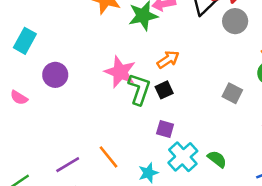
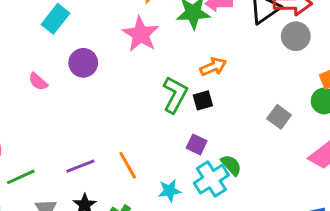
pink star: (120, 72) -> (141, 34), moved
green semicircle: (217, 159) -> (231, 165), moved

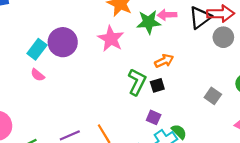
cyan rectangle: (55, 19) -> (37, 49), moved
purple circle: (83, 63) -> (63, 42), moved, size x1.4

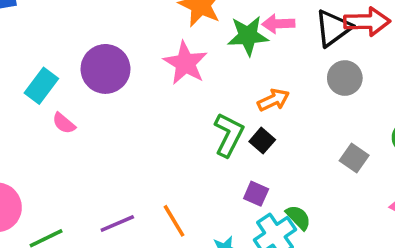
gray circle: (223, 37) -> (345, 78), moved
cyan rectangle: (37, 49) -> (41, 86), moved
black square: (157, 85) -> (262, 141), turned -32

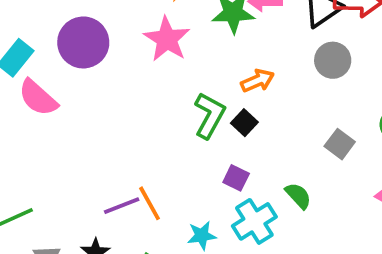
pink semicircle: (64, 123) -> (38, 98), size x1.6
green semicircle: (298, 217) -> (298, 196), moved
purple line: (117, 223) -> (122, 206), moved

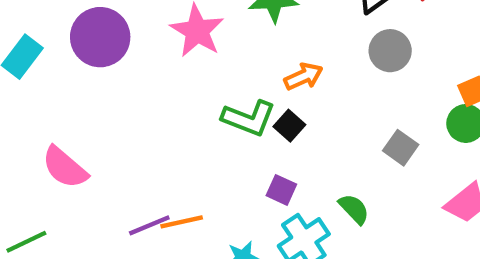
pink semicircle: (38, 98) -> (65, 167), moved
green L-shape: (209, 115) -> (249, 118), turned 84
orange line: (150, 203) -> (182, 222), turned -72

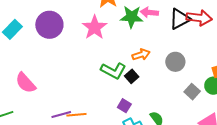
gray circle: (390, 51) -> (175, 62), moved
gray square: (401, 148) -> (192, 92), moved

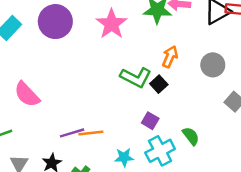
orange arrow: (141, 55) -> (170, 57), turned -48

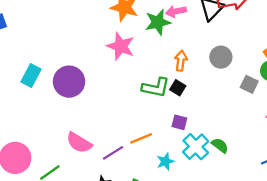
purple circle: (55, 22) -> (69, 82), moved
pink semicircle: (27, 94) -> (79, 143), moved
orange line: (91, 133) -> (141, 138), moved
green semicircle: (191, 136) -> (220, 145), moved

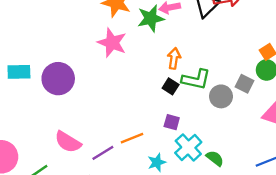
gray circle: (221, 57) -> (221, 96), moved
cyan rectangle: (31, 76) -> (19, 72), turned 60
green L-shape: (156, 87) -> (196, 79), moved
green semicircle: (220, 145) -> (215, 158), moved

